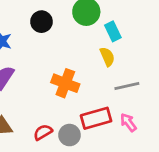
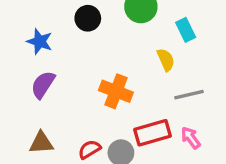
cyan rectangle: (113, 31) -> (186, 30), moved

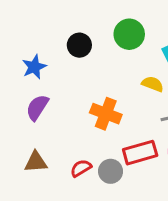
blue star: (40, 41) -> (34, 67), turned 30
yellow semicircle: (166, 60) -> (153, 84), turned -45

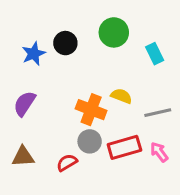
blue star: (34, 67) -> (34, 54), moved
yellow semicircle: (153, 84) -> (121, 96), moved
gray circle: (111, 171) -> (90, 141), moved

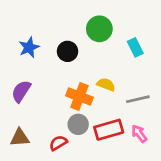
black circle: (65, 43) -> (68, 51), moved

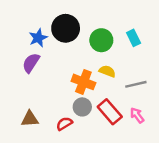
green circle: (99, 29) -> (101, 40), moved
black circle: (68, 51) -> (66, 28), moved, size x1.5
purple semicircle: (21, 91) -> (31, 63), moved
red rectangle: (109, 130) -> (110, 112), turned 65

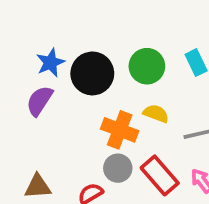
black circle: (66, 28) -> (92, 73), moved

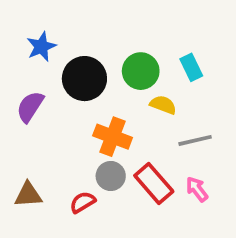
blue star: (50, 63) -> (41, 47), moved
yellow semicircle: (156, 114) -> (163, 105), moved

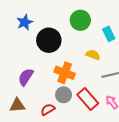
green circle: (141, 71) -> (80, 20), moved
purple semicircle: (30, 107) -> (26, 77), moved

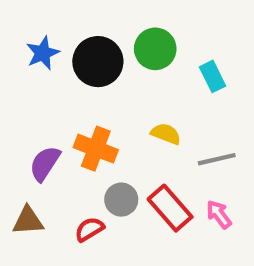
black circle: (49, 40) -> (98, 62), moved
yellow semicircle: (93, 55) -> (166, 134), moved
orange cross: (65, 73) -> (96, 149), moved

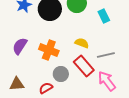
purple semicircle: (45, 163) -> (20, 46), moved
red rectangle: (170, 208) -> (84, 66), moved
pink arrow: (219, 214) -> (107, 81), size x1.5

